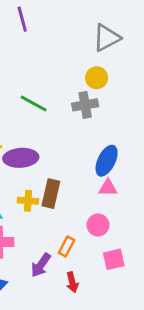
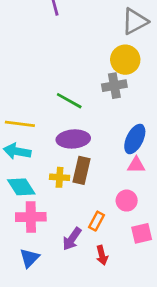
yellow circle: (97, 78) -> (125, 60), size x1.4
green line: (34, 103) -> (69, 101), moved
purple ellipse: (21, 158) -> (73, 139), moved

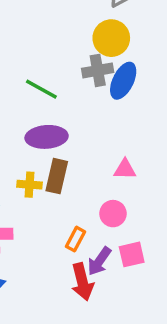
blue ellipse: (135, 139) -> (123, 81), moved
purple arrow: (72, 239) -> (99, 261), moved
red arrow: (102, 255) -> (82, 282), size x1.5

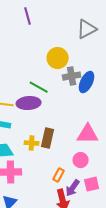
yellow circle: (111, 38) -> (58, 58), moved
purple ellipse: (47, 137) -> (29, 103), moved
pink triangle: (125, 169) -> (88, 134), size x1.6

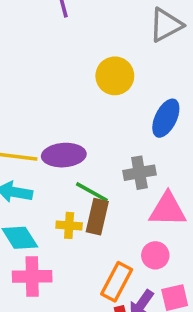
gray cross: (72, 76) -> (139, 173), moved
green line: (39, 87) -> (92, 192), moved
orange rectangle: (59, 175) -> (117, 282), size x1.5

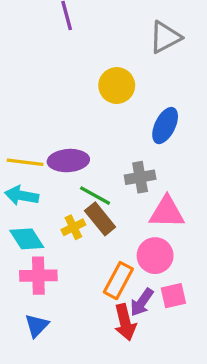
brown rectangle: (97, 217) -> (100, 219), turned -52
yellow cross: (69, 225) -> (73, 227), turned -30
pink circle: (155, 255) -> (155, 256), size x1.4

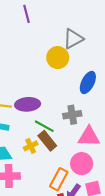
gray triangle: (165, 37) -> (73, 39), moved

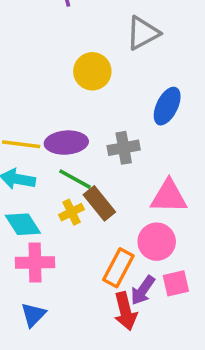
yellow circle: (58, 58) -> (92, 71), moved
gray cross: (72, 115) -> (124, 148), moved
green line: (44, 126) -> (75, 179), moved

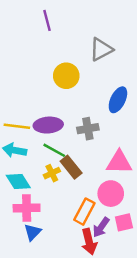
blue triangle: (33, 315) -> (33, 232), moved

